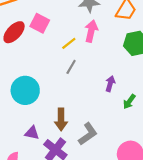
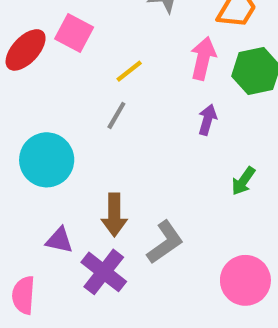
pink arrow: (91, 31) -> (203, 58), moved
gray line: (71, 67) -> (116, 115), moved
purple arrow: (110, 84) -> (207, 120), moved

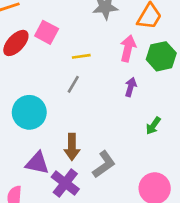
yellow line: (129, 71) -> (81, 56), turned 30
purple triangle: (59, 240) -> (37, 163), size x1.4

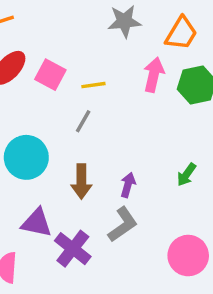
pink square: (47, 32) -> (50, 75), moved
purple arrow: (131, 87) -> (128, 185), moved
brown arrow: (72, 147) -> (81, 181), moved

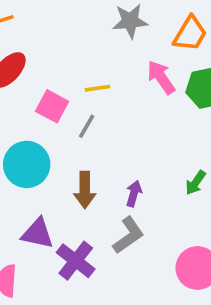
pink square: (50, 75) -> (52, 106), moved
pink arrow: (154, 75) -> (161, 77), turned -48

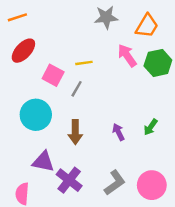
purple arrow: (134, 194) -> (118, 132), moved, turned -42
gray L-shape: (128, 235) -> (115, 183), moved

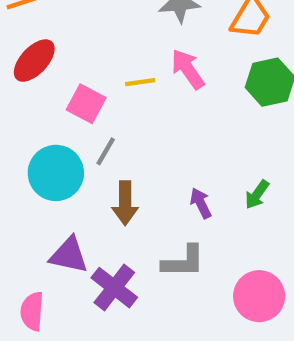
pink arrow: (127, 56) -> (188, 69), moved
gray line: (77, 89) -> (106, 151), moved
gray L-shape: (115, 183) -> (183, 262), moved, turned 35

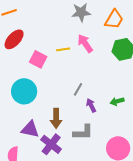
gray line: (106, 151) -> (78, 89), moved
green arrow: (257, 195) -> (117, 101), turned 40
brown arrow: (125, 203) -> (56, 118), moved

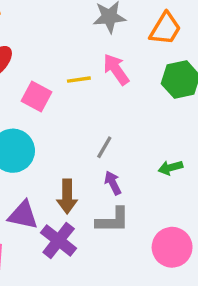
purple arrow: (91, 105) -> (113, 183), moved

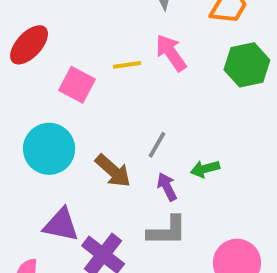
green arrow: (170, 168) -> (205, 169), moved
brown arrow: (67, 196) -> (113, 171), moved, turned -48

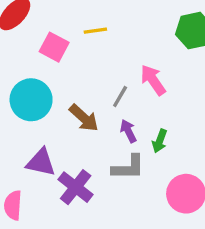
pink arrow: (171, 53) -> (153, 80), moved
green arrow: (205, 169) -> (160, 141), moved, turned -55

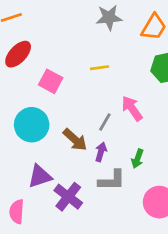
yellow line: (95, 31) -> (99, 68), moved
purple arrow: (128, 131) -> (101, 152), moved, turned 42
purple triangle: (41, 162) -> (40, 176), turned -30

